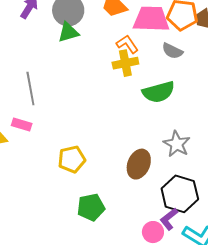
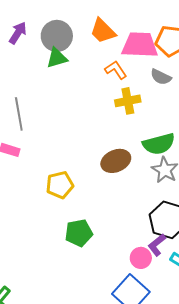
yellow cross: (125, 63) -> (128, 101), moved
green semicircle: (158, 92) -> (159, 144), moved
brown ellipse: (139, 164) -> (116, 161), moved, turned 44

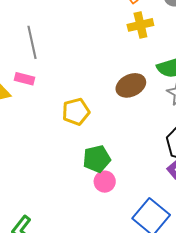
pink circle: (141, 258) -> (105, 182), moved

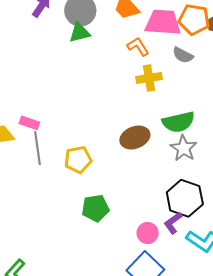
gray line: (32, 42) -> (37, 148), moved
pink circle: (105, 182) -> (148, 233), moved

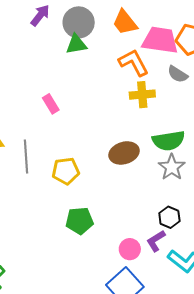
orange L-shape: (138, 47) -> (134, 62), size x1.4
pink rectangle: (29, 123) -> (51, 104), moved, turned 36
black hexagon: (185, 198) -> (169, 217), size x0.6

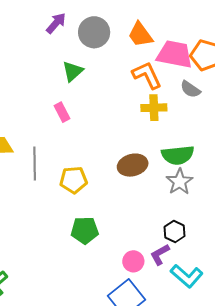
green triangle: (76, 44) -> (73, 71), moved, turned -35

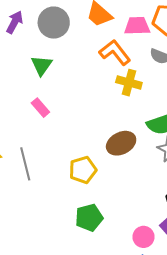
pink trapezoid: (175, 54) -> (137, 26), size x0.7
yellow cross: (154, 108) -> (129, 83), turned 30
yellow pentagon: (73, 180) -> (83, 170), moved

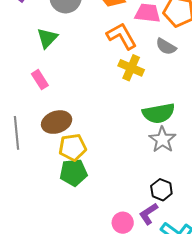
brown ellipse: (121, 143) -> (57, 122), moved
green pentagon: (89, 218) -> (74, 173), moved

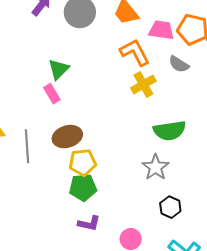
green triangle: (47, 38) -> (59, 69), moved
yellow cross: (131, 68) -> (143, 84), turned 35
gray star: (162, 140) -> (156, 167), moved
purple L-shape: (148, 214) -> (89, 223), moved, turned -135

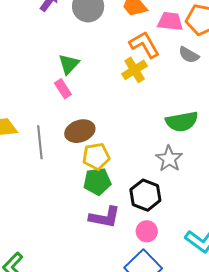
yellow cross: (143, 84) -> (135, 70), moved
black hexagon: (170, 207) -> (145, 195), moved, size x1.4
purple L-shape: (89, 223) -> (105, 217), size x1.4

